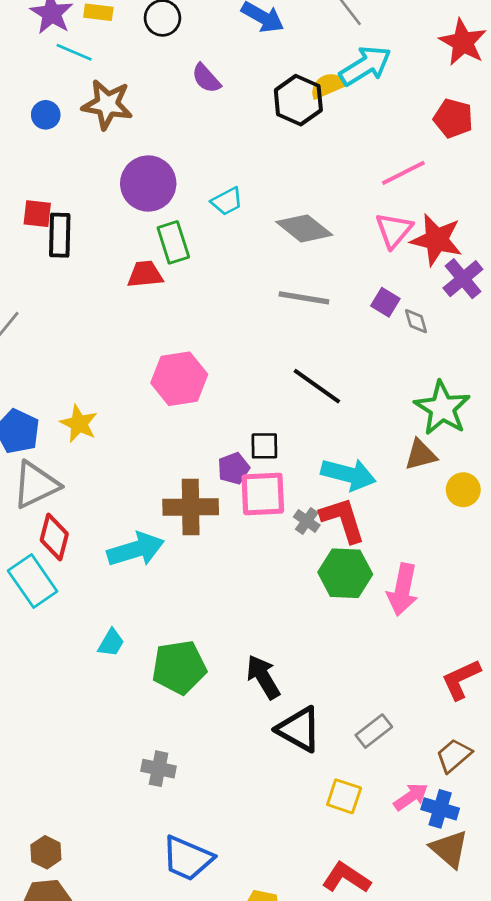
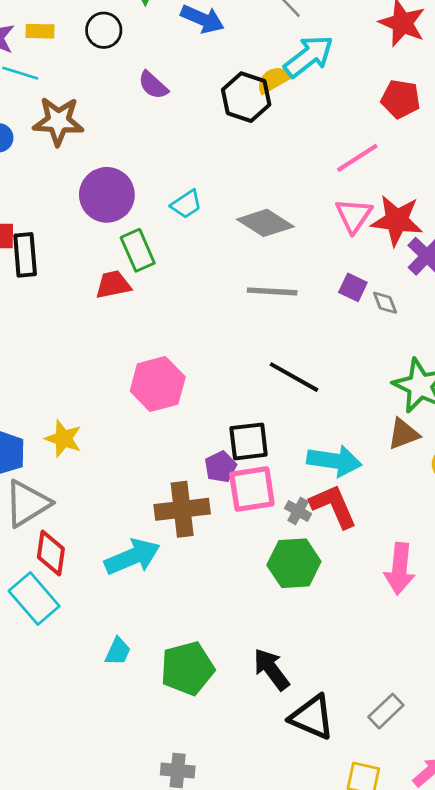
black square: (264, 446) -> (249, 441), size x1.4
green hexagon: (345, 573) -> (294, 563), moved

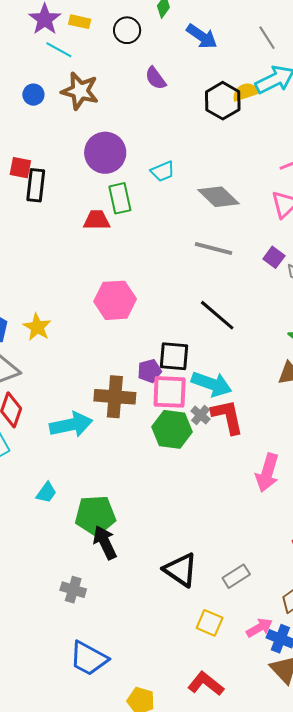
cyan arrow: (334, 461) -> (212, 384), moved
green hexagon: (294, 563) -> (172, 429), moved
black arrow: (271, 669) -> (105, 542), moved

